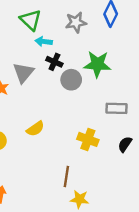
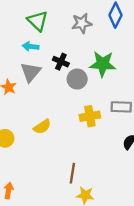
cyan arrow: (44, 41) -> (31, 46), moved
yellow cross: (88, 139) -> (90, 116), moved, turned -30

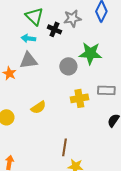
black cross: (61, 62) -> (54, 29), moved
gray triangle: (31, 72) -> (28, 60), turned 42

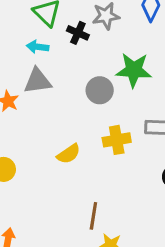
yellow semicircle: (38, 107) -> (69, 154), moved

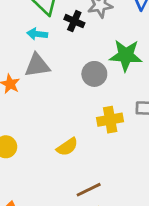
yellow semicircle: (69, 154) -> (67, 147), moved
brown line: (93, 216) -> (89, 190), turned 55

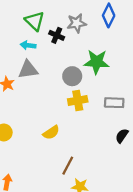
yellow cross: (110, 120) -> (78, 100), moved
brown line: (89, 190) -> (68, 166), turned -36

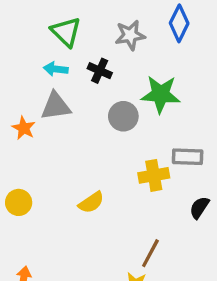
black cross: (57, 35) -> (100, 71), moved
yellow cross: (78, 100) -> (154, 175), moved
brown line: (68, 166) -> (150, 253), moved

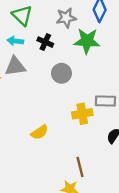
green star: (161, 94) -> (87, 41), moved
brown line: (150, 253) -> (80, 167), turned -42

